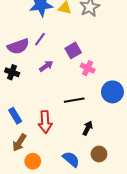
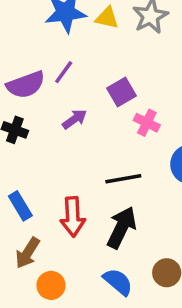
black arrow: (88, 128) -> (122, 228), moved, size x1.6

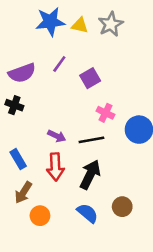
purple line: (64, 72) -> (59, 64), moved
purple arrow: (75, 119) -> (57, 136), moved, turned 60
pink cross: (147, 123) -> (106, 113), moved

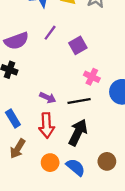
orange circle: (40, 216) -> (50, 163), moved

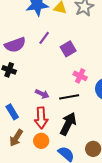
orange circle: (50, 163) -> (41, 141), moved

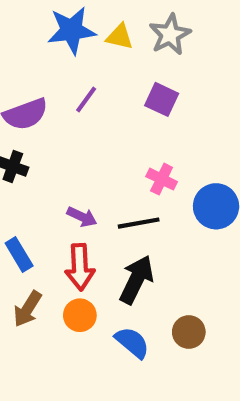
purple square: (68, 49) -> (162, 99), moved, turned -35

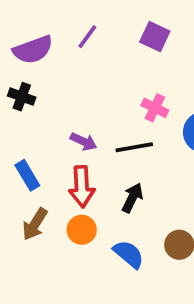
black arrow: (136, 280) -> (132, 198), size x0.7

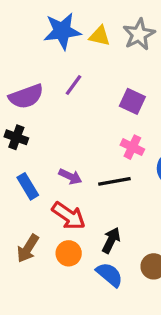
purple square: (155, 37) -> (132, 101), moved
blue rectangle: (27, 175) -> (28, 186), moved
red arrow: (82, 187) -> (69, 216), turned -52
black arrow: (132, 198) -> (111, 240), moved

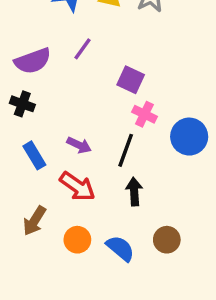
purple square: (132, 101) -> (131, 80), moved
black line: (114, 181) -> (126, 150), turned -60
black arrow: (111, 240) -> (134, 192), moved, turned -30
orange circle: (69, 253) -> (77, 240), moved

